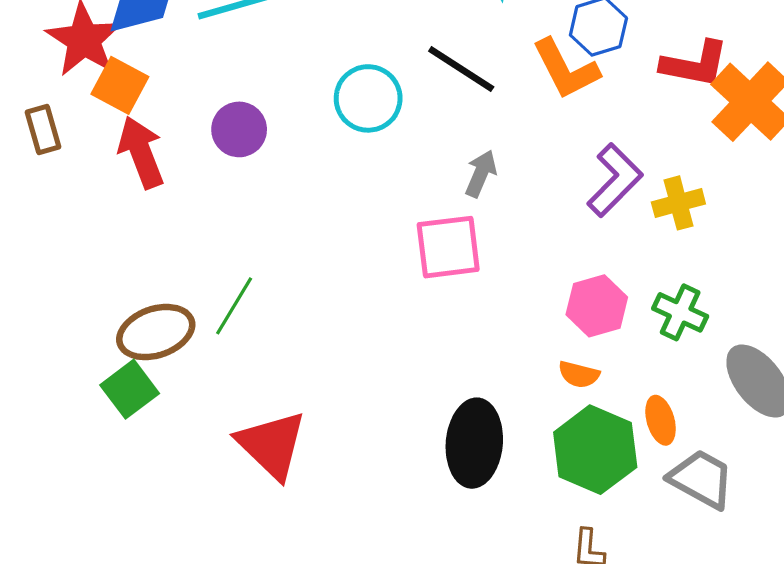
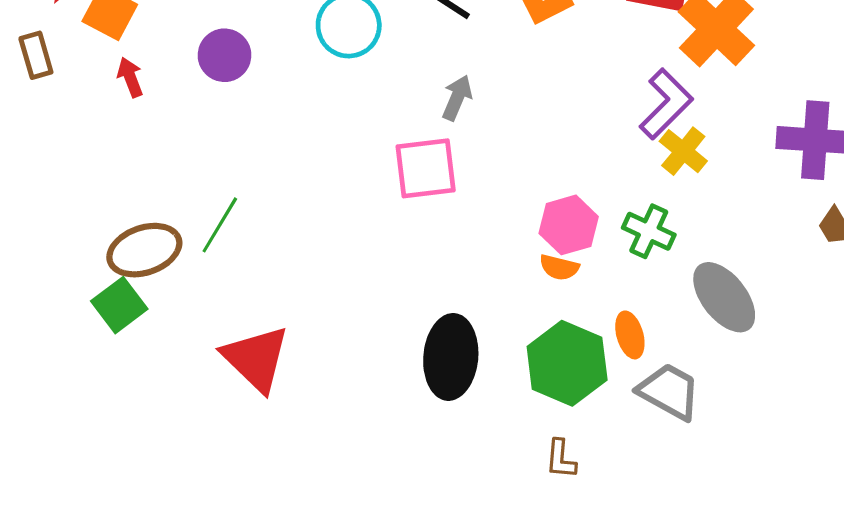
red arrow: (141, 152) -> (130, 77), size x0.6
purple L-shape: (615, 180) -> (666, 104), moved
yellow cross: (678, 203) -> (683, 151), moved, turned -36
orange semicircle: (579, 374) -> (559, 267), moved

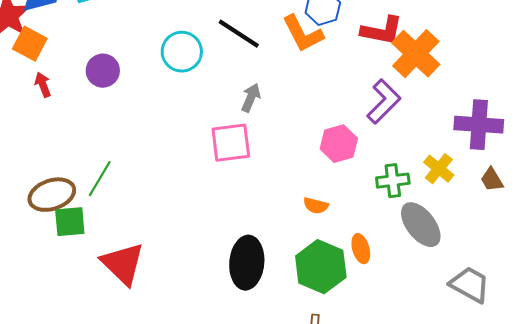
yellow cross: (683, 151) -> (439, 169), moved
pink hexagon: (569, 225) -> (339, 144), moved
green cross: (649, 231) -> (393, 181), moved, turned -32
green square: (119, 305) -> (70, 222), moved, turned 32
gray trapezoid: (669, 392) -> (470, 285), moved

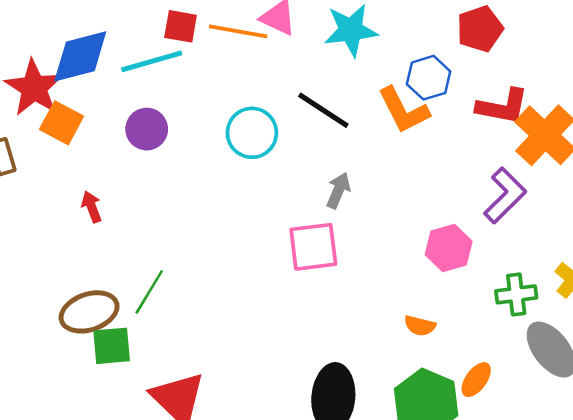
purple circle: (103, 71) -> (147, 129), moved
red arrow: (43, 85) -> (92, 207), moved
orange ellipse: (361, 249) -> (476, 380), turned 52

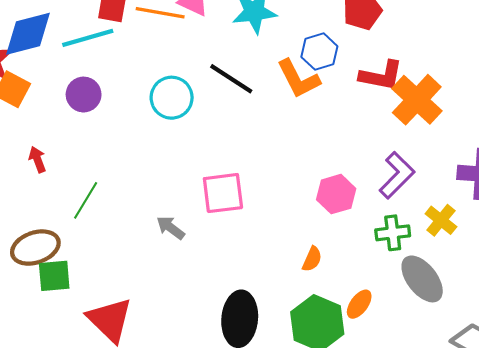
gray arrow: (338, 190) -> (171, 228), moved, turned -76
purple L-shape: (505, 195) -> (397, 175), moved
green line: (149, 292) -> (86, 200), moved
orange semicircle: (420, 326) -> (312, 259), turned -80

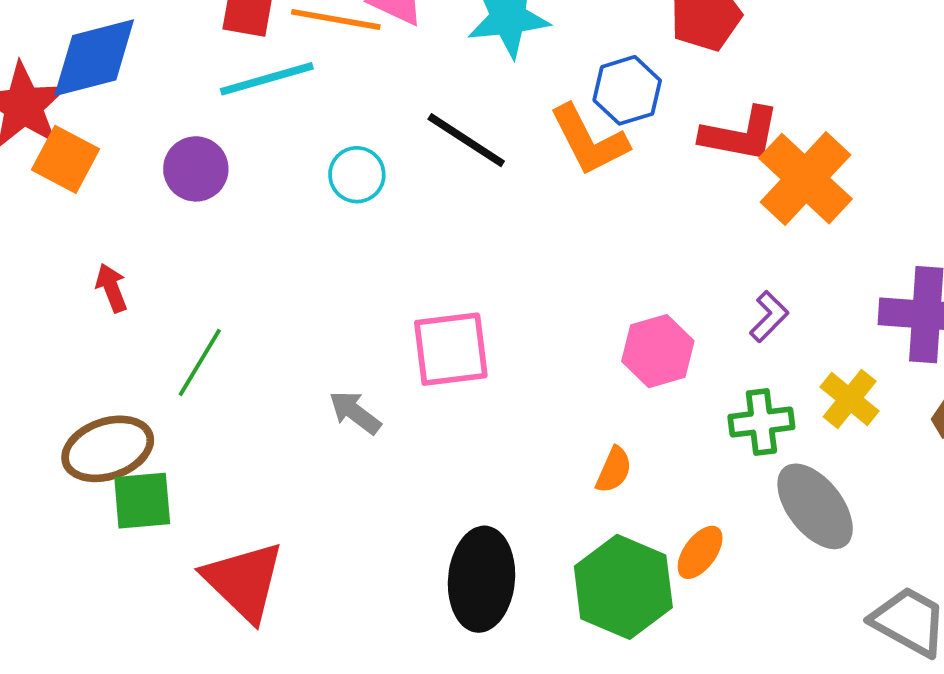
cyan line: (88, 38) -> (267, 79), moved
cyan circle: (172, 98) -> (357, 175), size x0.7
purple L-shape: (397, 175) -> (769, 317), size x0.6

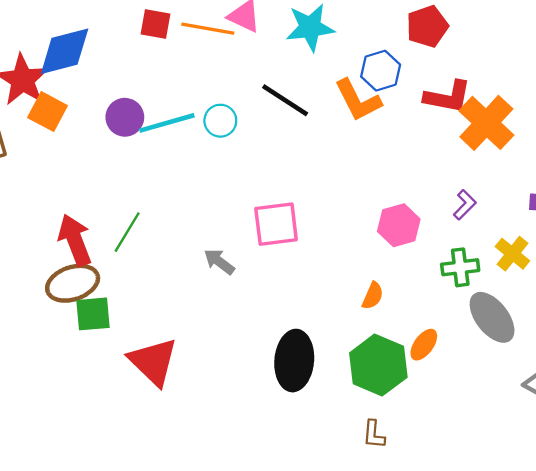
cyan line: (267, 79) -> (167, 123), moved
red arrow: (111, 288) -> (75, 240), moved, size x1.8

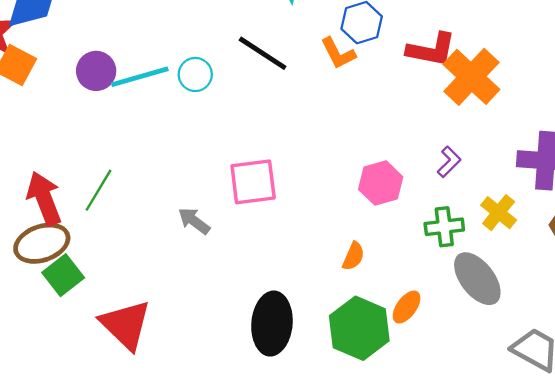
orange L-shape: (358, 100) -> (338, 53), size x0.7
green square: (93, 314) -> (63, 275), turned -33

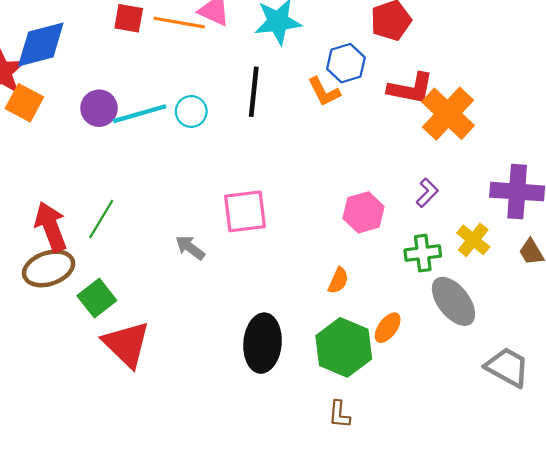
black line: (263, 53) -> (254, 92), turned 63
green square: (63, 275) -> (97, 298), moved

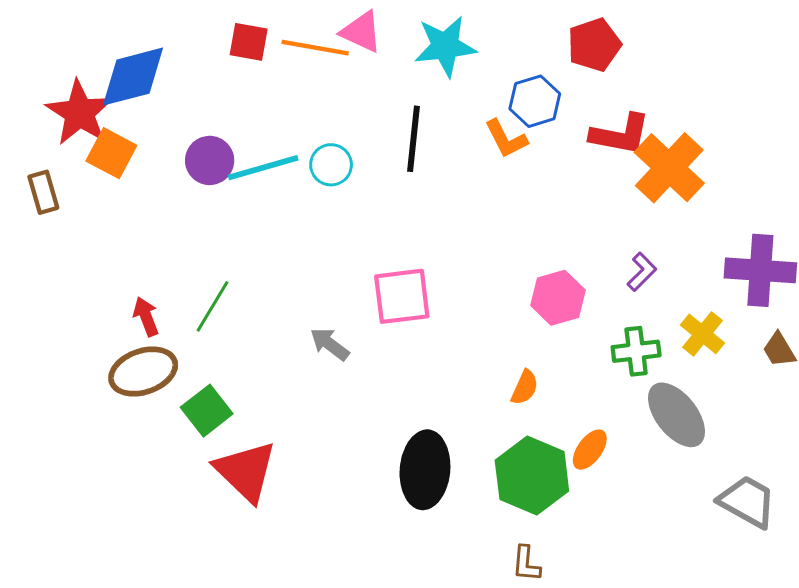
red arrow: (51, 227) -> (146, 317), size x0.6

